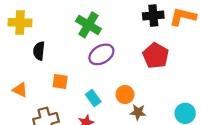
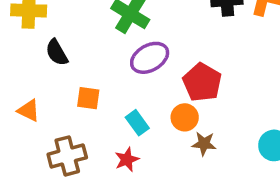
black semicircle: (39, 51) -> (57, 53), turned -36
red pentagon: (156, 56) -> (202, 82), moved

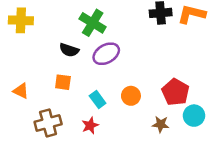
black semicircle: (57, 53) -> (69, 50), moved, turned -42
red pentagon: (202, 82) -> (175, 92), moved
brown star: (204, 144) -> (161, 124), moved

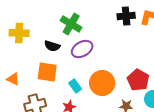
yellow cross: (21, 20) -> (19, 33), moved
orange square: (63, 82) -> (47, 72), size x1.5
orange circle: (131, 96) -> (102, 83), size x1.6

